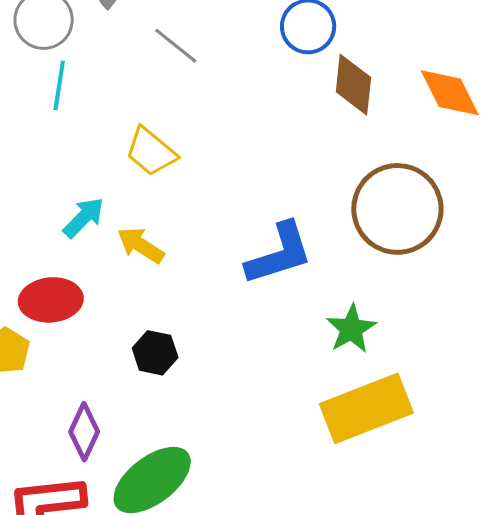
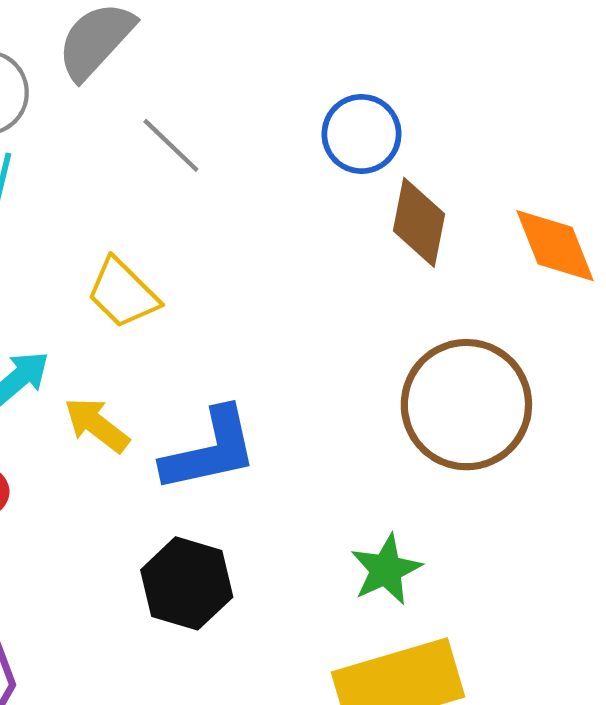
blue L-shape: (279, 254) -> (210, 450), moved
black hexagon: (155, 353) -> (187, 583), moved, size x1.4

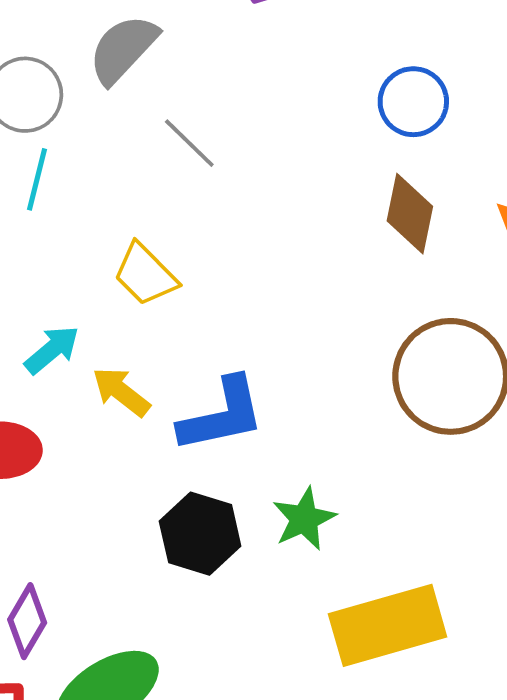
blue circle: (362, 134) -> (413, 102), moved
green star: (386, 570) -> (304, 519), moved

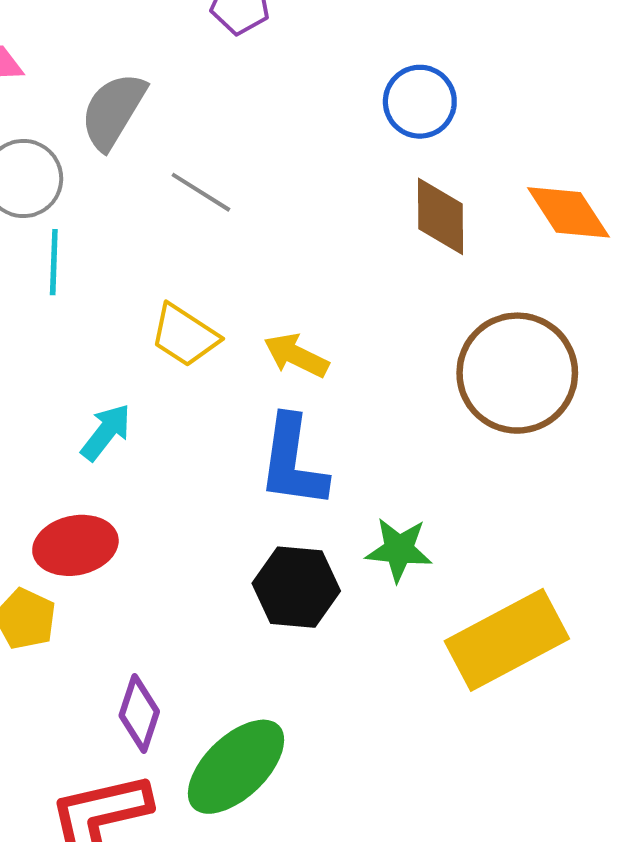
yellow arrow: (121, 392) -> (296, 355), moved
blue L-shape: (222, 415) -> (293, 462), turned 122
green star: (304, 519) -> (399, 550), turned -30

